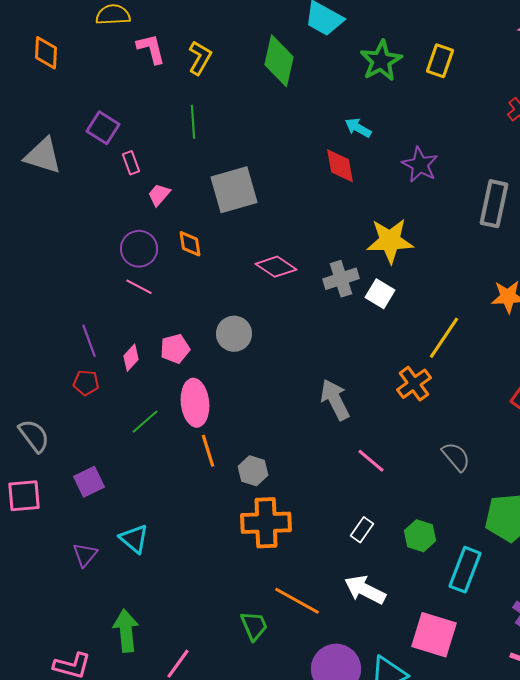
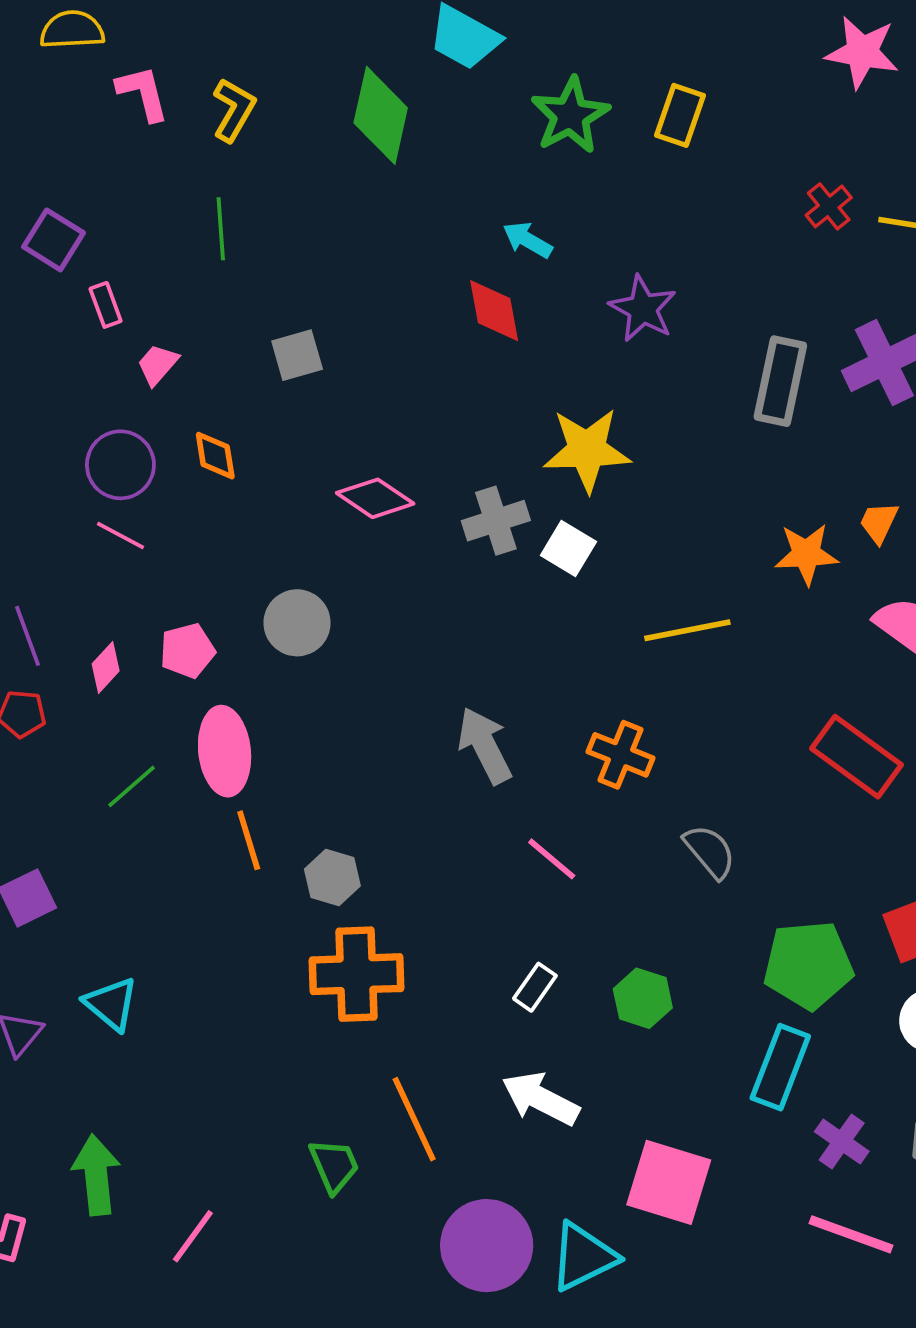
gray square: (234, 190) -> (297, 355), size x0.6
yellow line: (444, 338) -> (687, 630), turned 45
orange cross: (414, 384) -> (620, 755), moved, turned -32
cyan rectangle: (465, 570) -> (780, 1067), moved
orange line: (297, 601) -> (414, 1119), turned 36

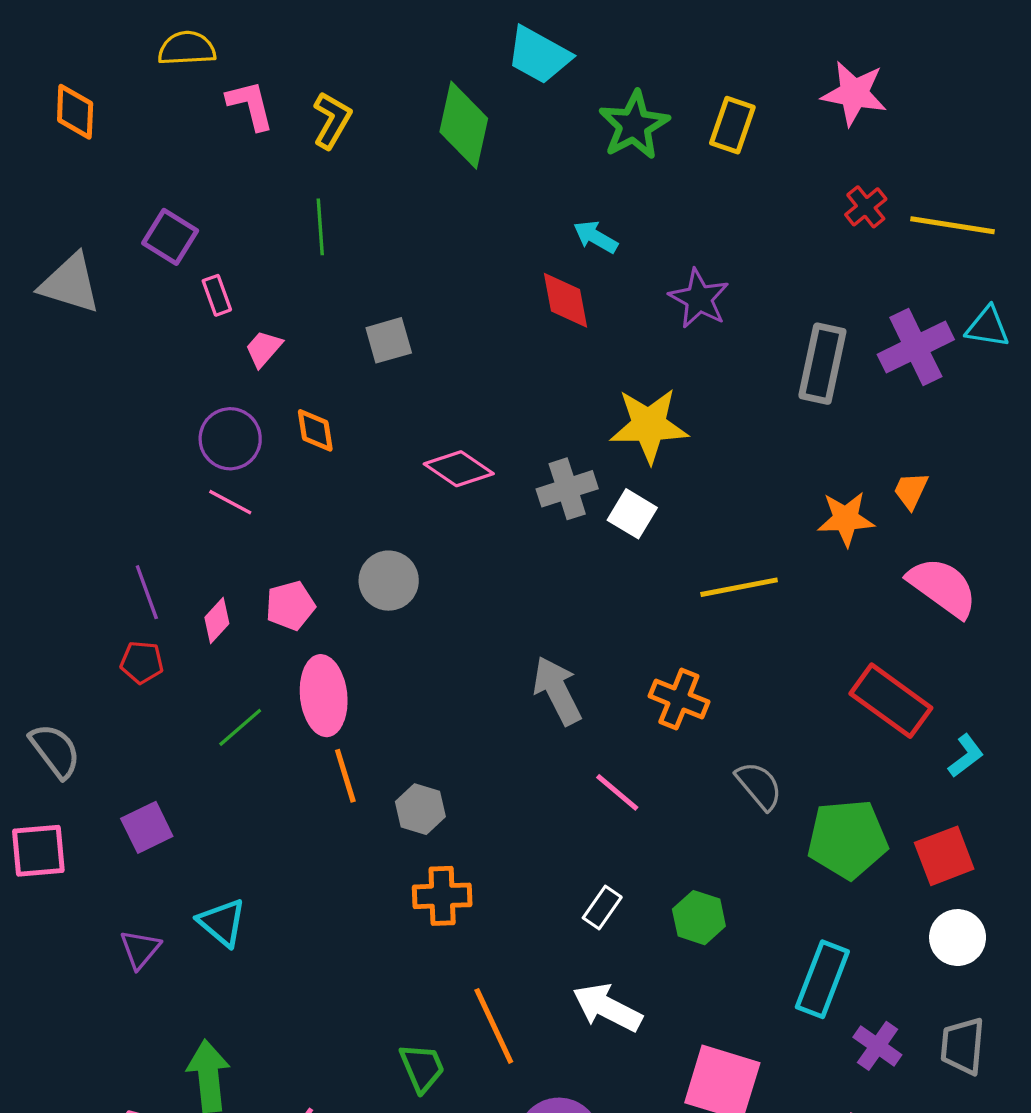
pink star: (862, 52) -> (854, 93), moved
green pentagon: (808, 965) -> (847, 839), moved
orange cross: (357, 974) -> (442, 896), size x0.7

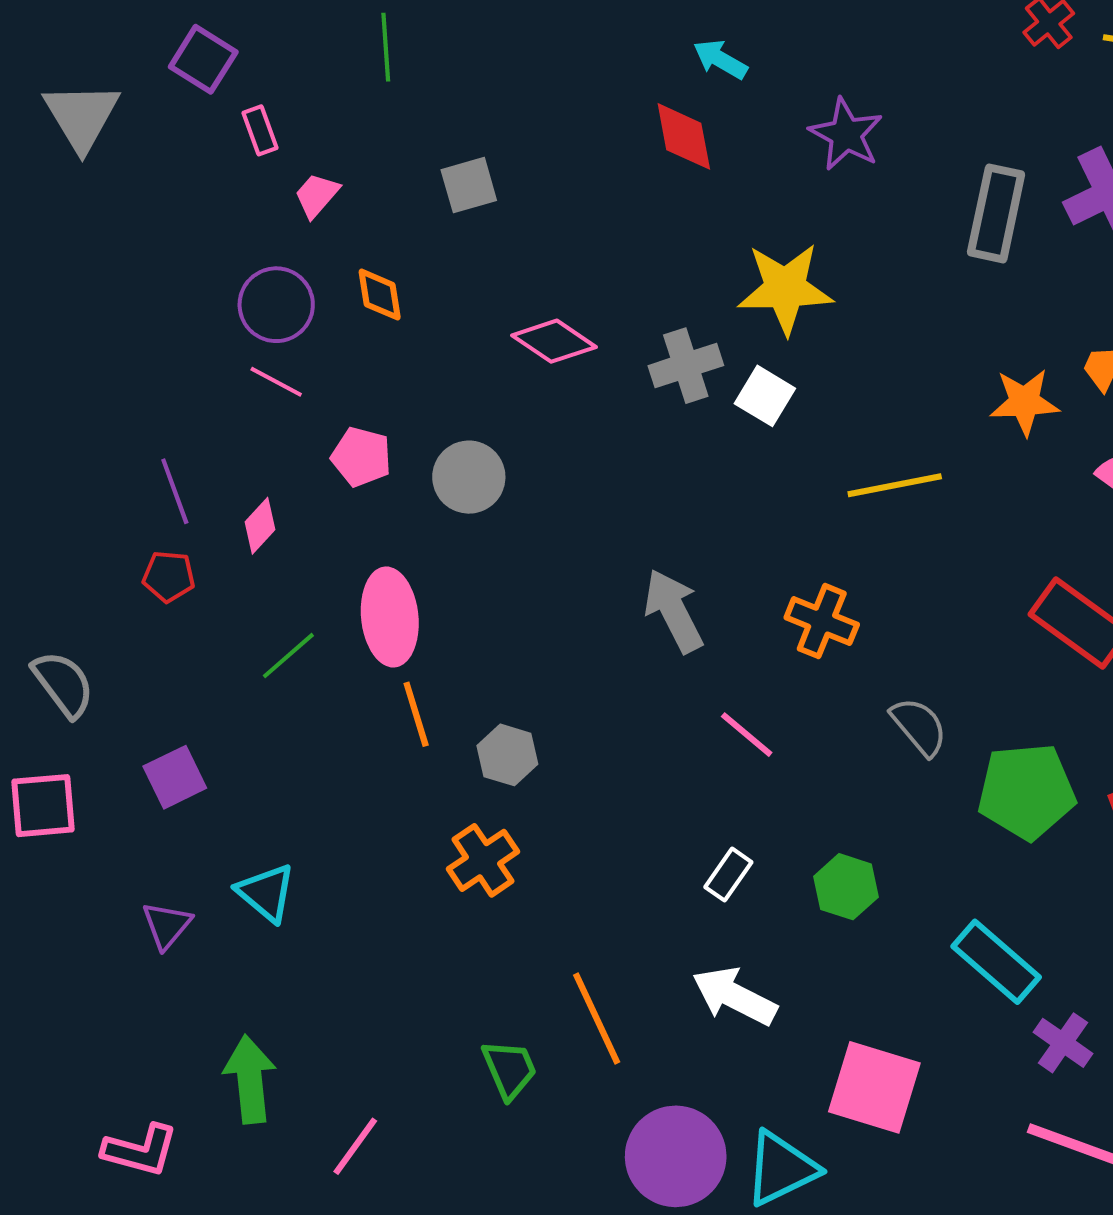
gray triangle: (70, 284) -> (82, 116), turned 42
pink pentagon: (290, 606) -> (361, 457), moved, turned 30
orange cross: (442, 896) -> (483, 860), moved, turned -32
cyan rectangle: (822, 979) -> (996, 962), turned -70

